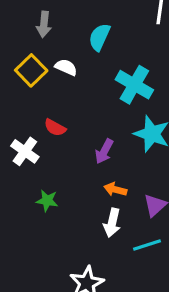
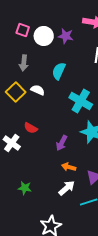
green star: (47, 201) -> (25, 188), moved
white arrow: (112, 223) -> (67, 188), turned -144

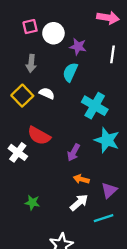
pink square: (23, 30) -> (30, 27), turned -32
purple star: (66, 36) -> (78, 47), moved
red semicircle: (31, 128) -> (39, 136), size x1.5

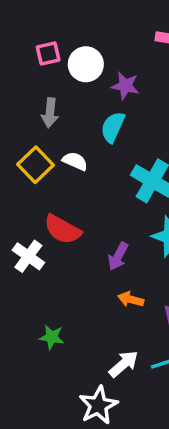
white arrow: (79, 203) -> (124, 364), moved

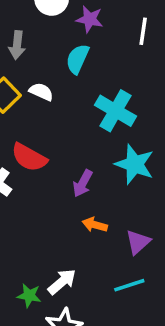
green star: (52, 337) -> (29, 296), moved
white arrow: (124, 364) -> (62, 282), moved

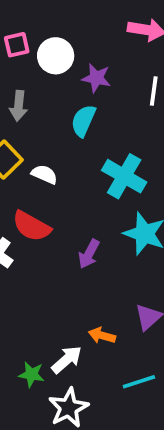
white semicircle: (41, 92) -> (44, 174), moved
orange arrow: (95, 225) -> (102, 336), moved
cyan line: (129, 285) -> (139, 382), moved

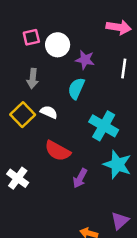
white semicircle: (44, 174) -> (49, 112), moved
red semicircle: (32, 226) -> (58, 151), moved

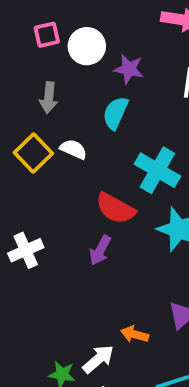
red semicircle: (58, 151) -> (115, 208), moved
white cross: (18, 178) -> (26, 250), turned 30
purple arrow: (80, 178) -> (100, 250), moved

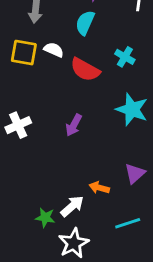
yellow square: (33, 153) -> (24, 53), turned -36
cyan cross: (157, 170) -> (125, 57), moved, size x0.6
red semicircle: (115, 208) -> (85, 70), moved

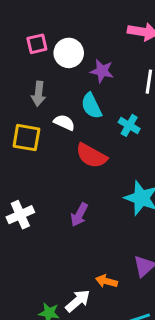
cyan semicircle: (85, 23) -> (91, 106), turned -50
white semicircle: (54, 50) -> (64, 122), moved
cyan cross: (125, 57) -> (129, 125), moved

